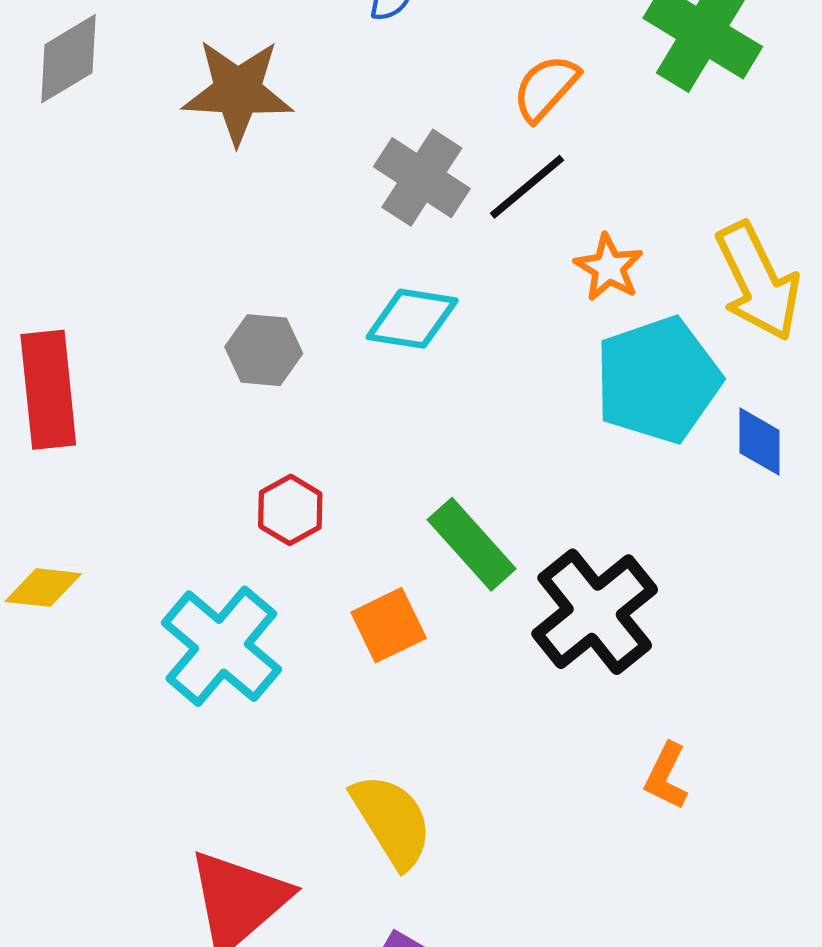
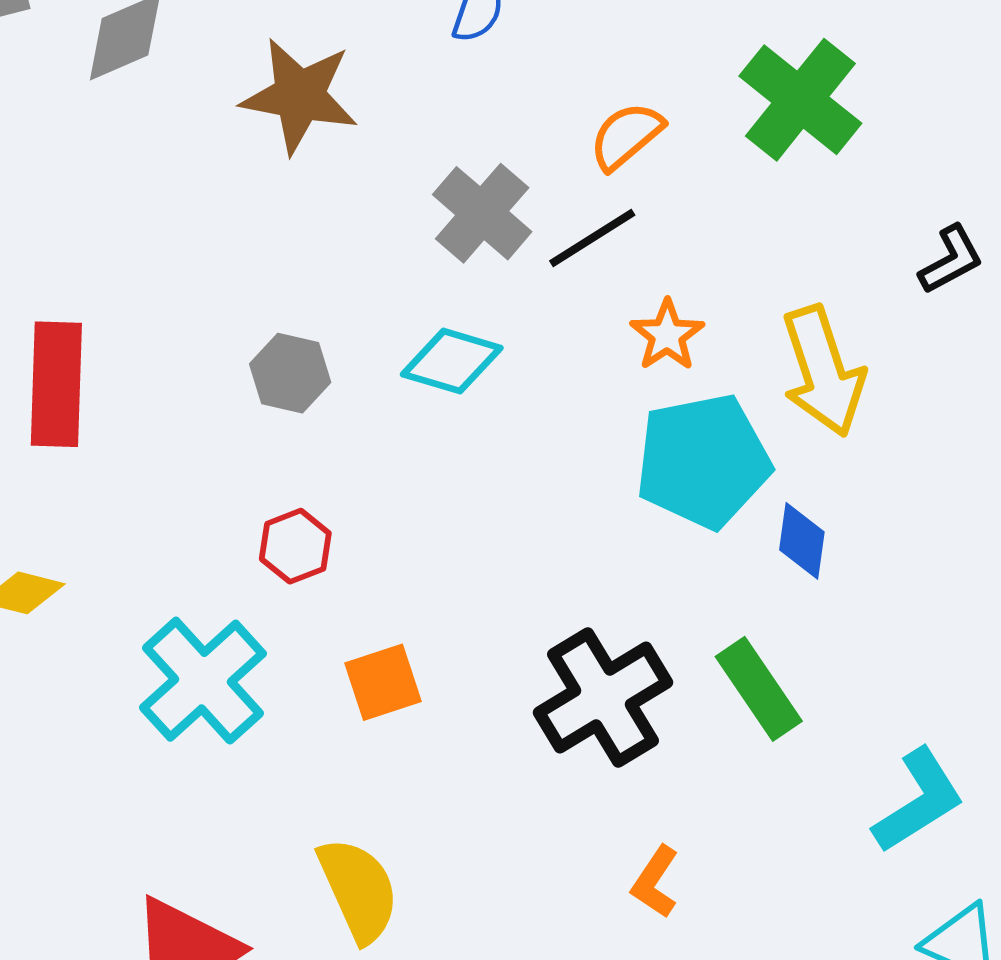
green rectangle: (472, 544) -> (759, 689), moved

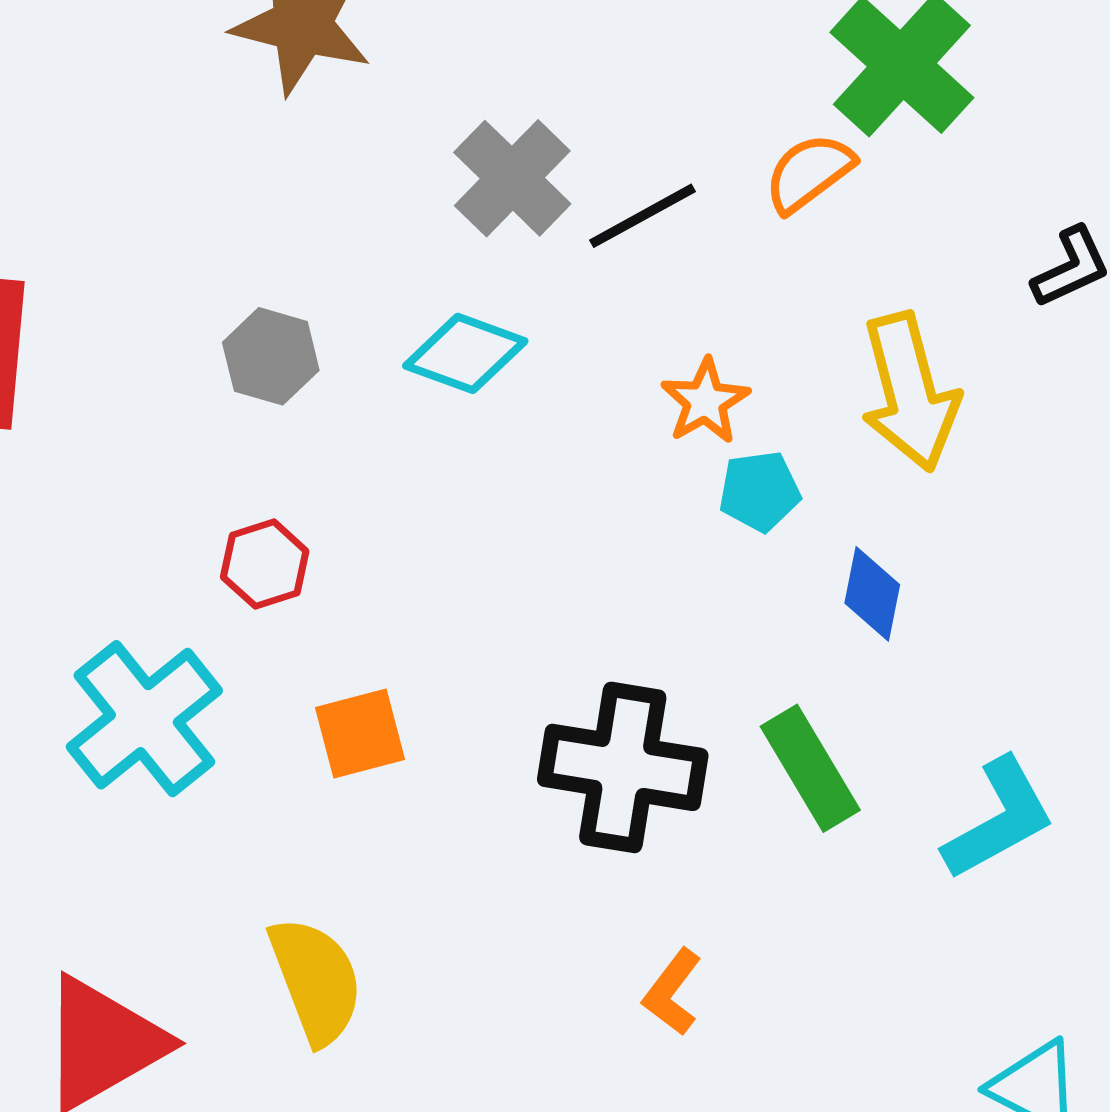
orange semicircle: (626, 136) -> (809, 173), moved
orange star: (667, 335) -> (705, 401), moved
cyan pentagon: (703, 461) -> (759, 491), size x0.5
black cross: (603, 698) -> (623, 767), turned 37
cyan L-shape: (919, 801) -> (999, 819), moved

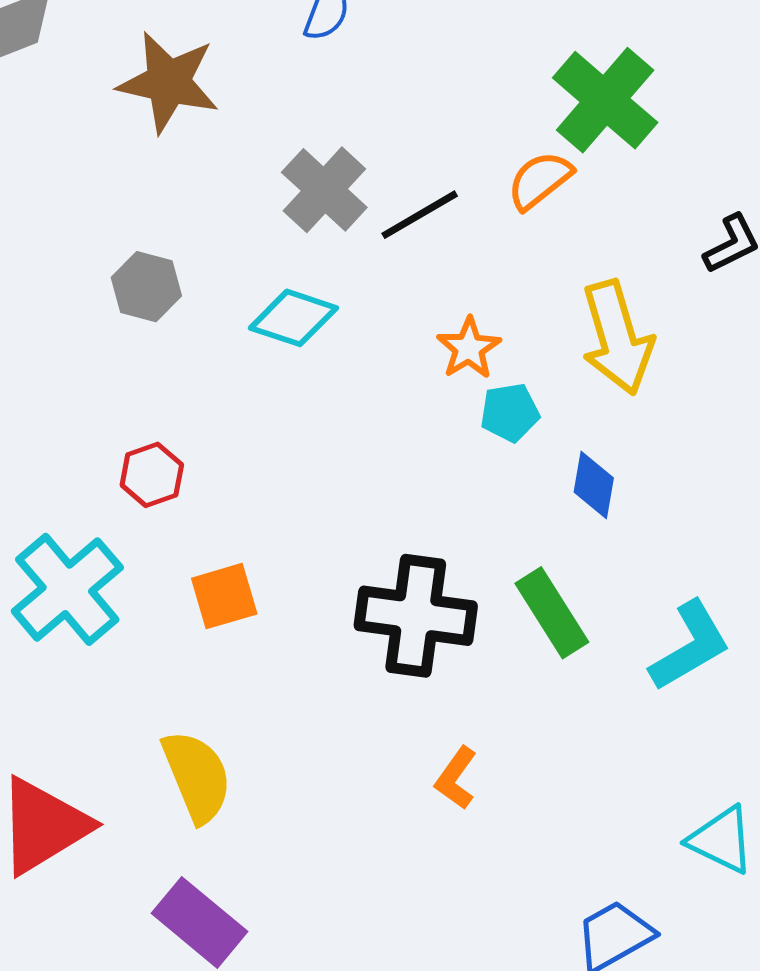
gray hexagon: (271, 356) -> (146, 287), moved

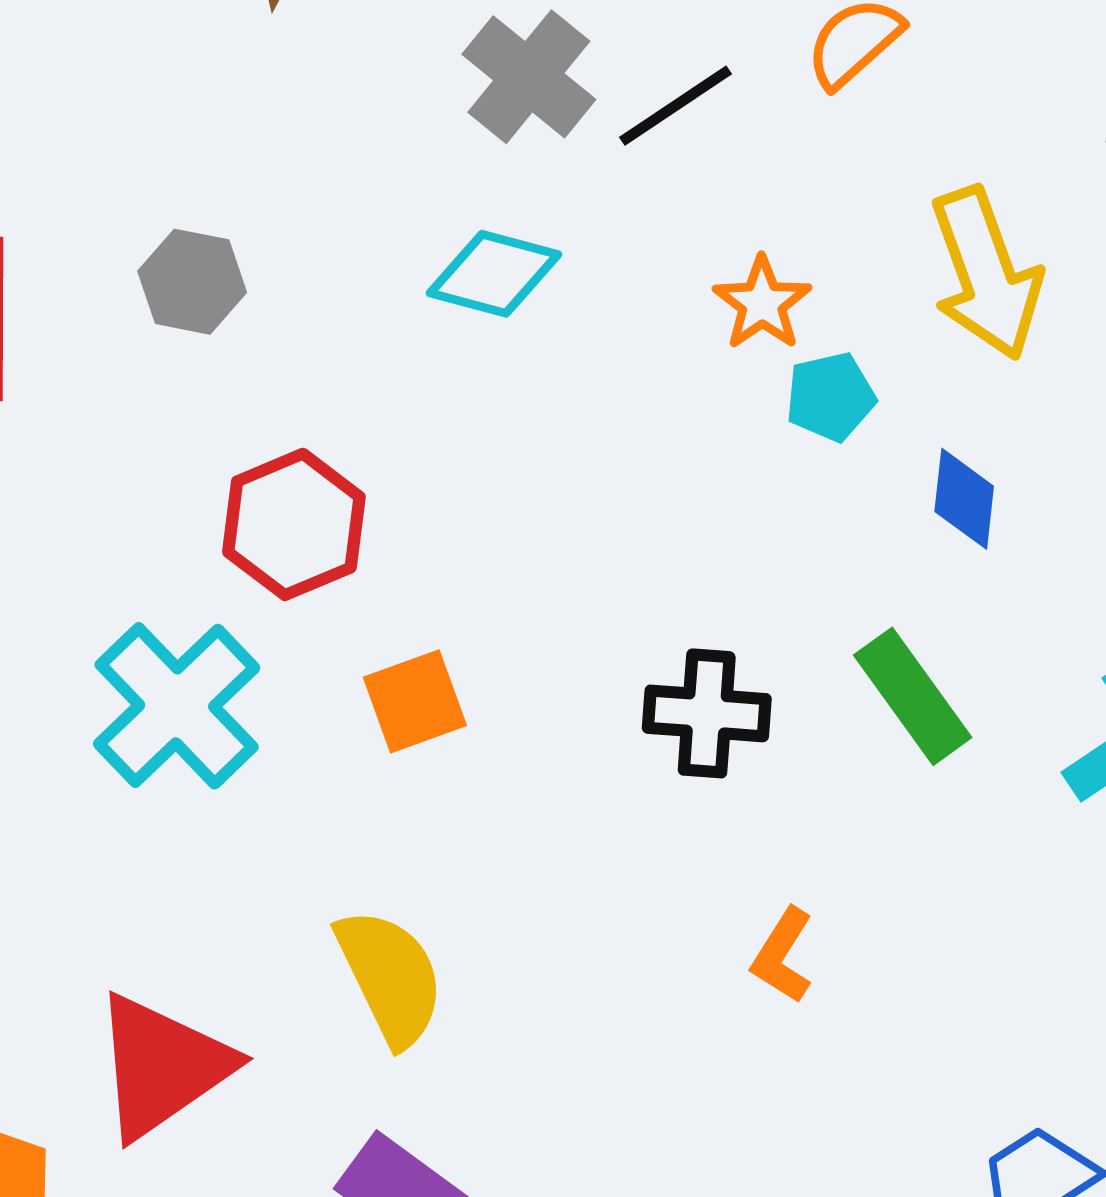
gray hexagon: (146, 287) -> (192, 282), moved
red hexagon: (152, 475) -> (294, 524), size x1.5
black cross: (416, 616) -> (707, 713), size x0.7

